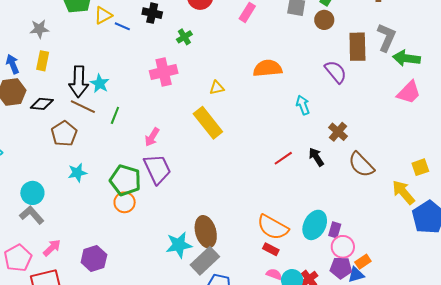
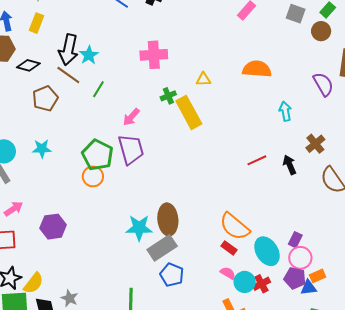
green cross: (184, 37) -> (168, 96), moved
cyan star: (77, 173) -> (42, 149), moved
cyan ellipse: (315, 225) -> (267, 251), moved, turned -68

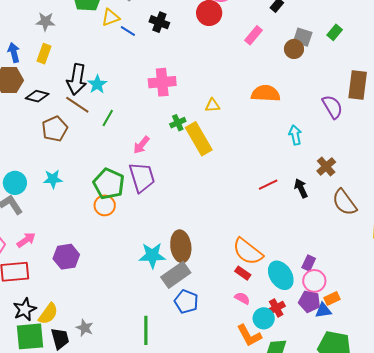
brown circle: (321, 31) -> (294, 49), moved
cyan circle: (245, 282) -> (264, 318), moved

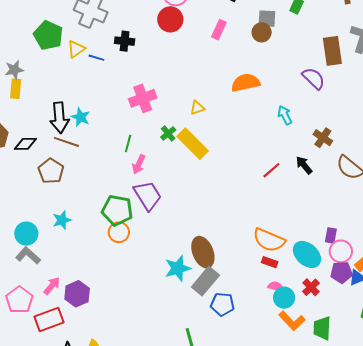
yellow rectangle: (44, 54) -> (16, 89), moved
green line: (108, 118) -> (128, 143), moved
purple hexagon: (66, 257) -> (77, 294), moved
cyan circle: (264, 318) -> (284, 298), moved

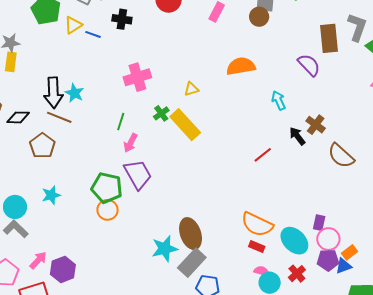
black arrow: (304, 165) -> (297, 136), moved

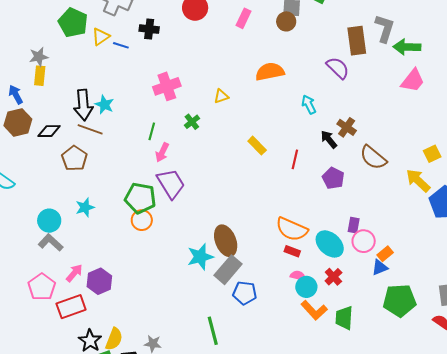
yellow rectangle: (185, 125) -> (257, 146), moved, size x0.6
red line: (263, 155) -> (295, 159), turned -36
purple pentagon: (328, 260) -> (333, 178), moved, turned 30

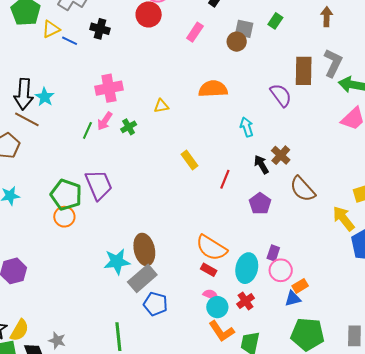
pink arrow: (162, 152) -> (105, 121), moved
cyan ellipse: (330, 244) -> (247, 268), turned 52

